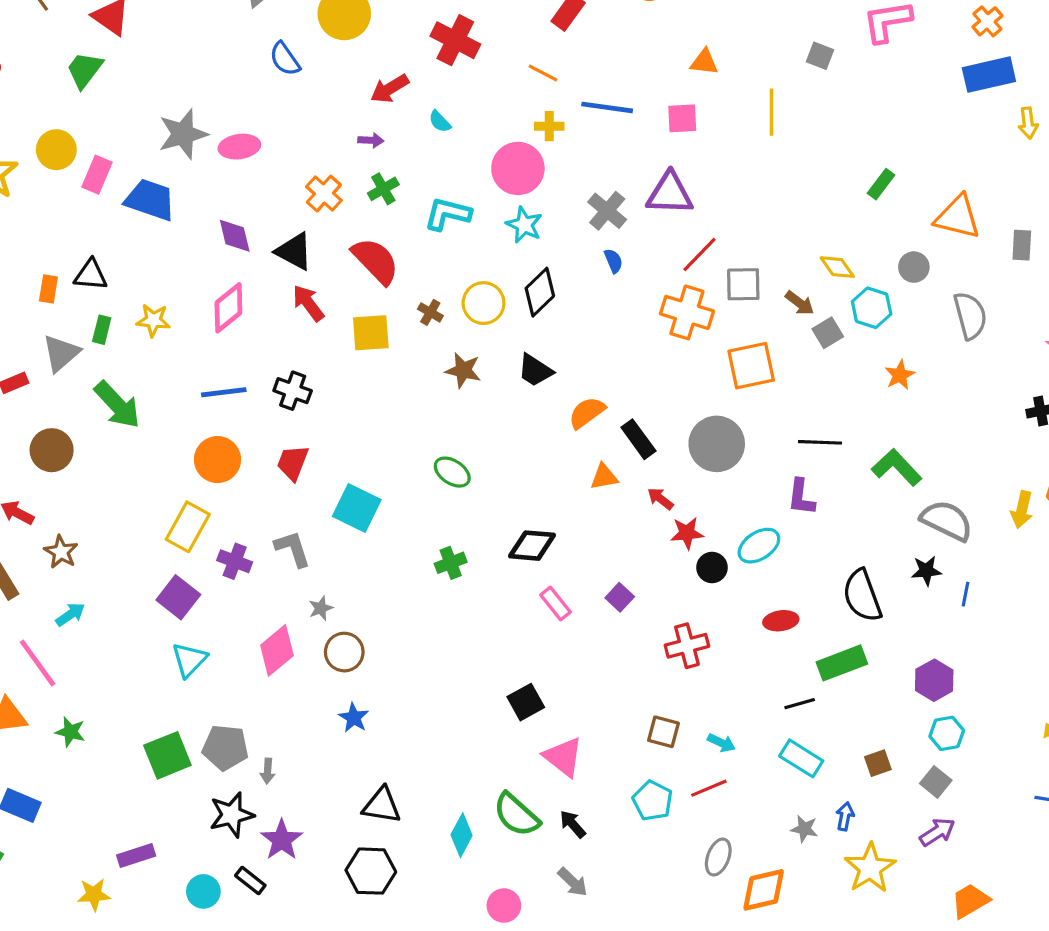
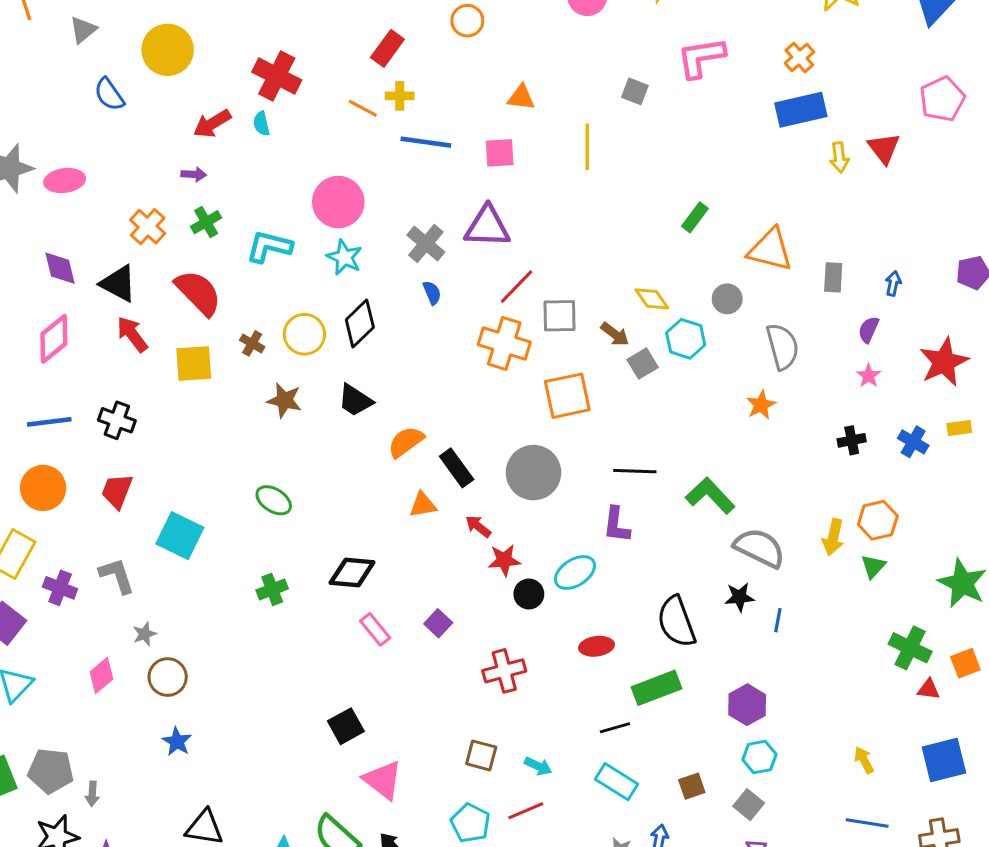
cyan semicircle: (440, 122) -> (261, 124), moved, turned 30
yellow cross: (549, 126) -> (400, 96), moved
orange star: (900, 375) -> (761, 405), moved
pink diamond: (277, 650) -> (102, 675), size x0.7

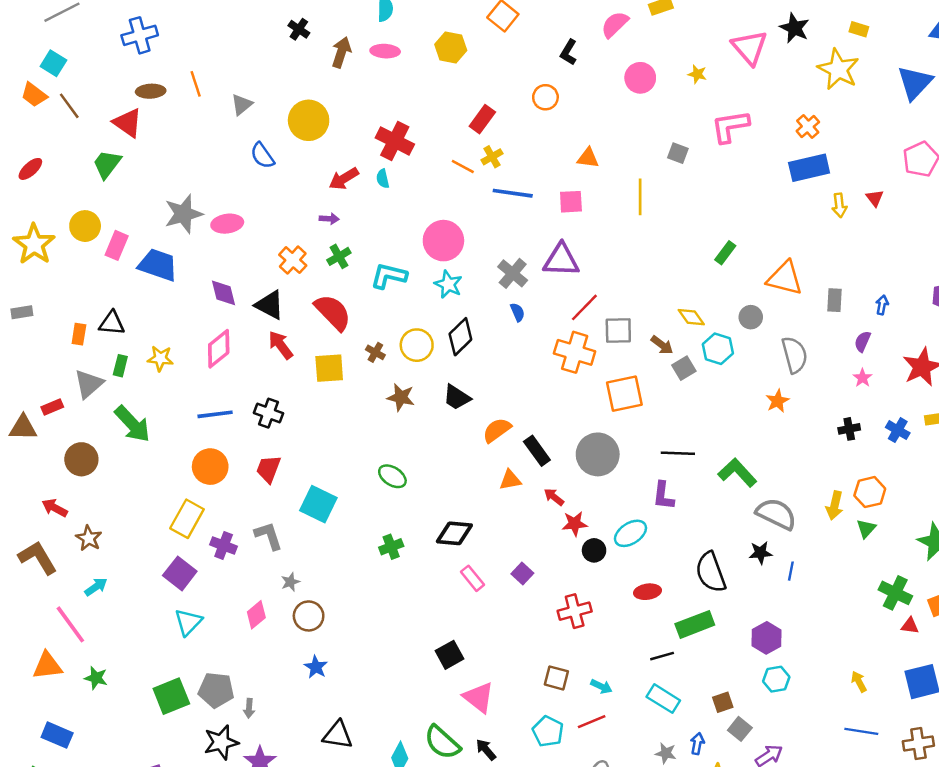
yellow cross: (400, 96) -> (492, 157), turned -30
red triangle: (884, 148) -> (875, 198), size x0.7
gray square: (749, 805) -> (740, 729), moved

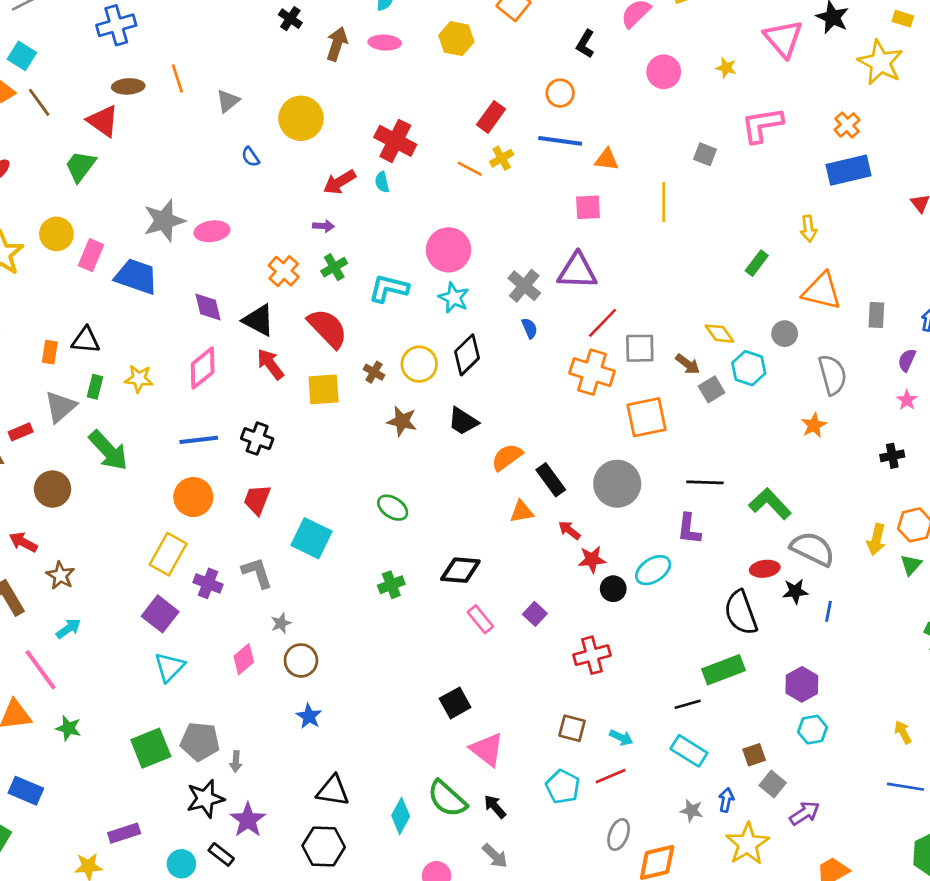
blue semicircle: (262, 156) -> (250, 157), size x0.7
blue line: (513, 193) -> (560, 141), moved
yellow arrow: (839, 205) -> (809, 229), moved
red ellipse: (647, 592) -> (765, 569), moved

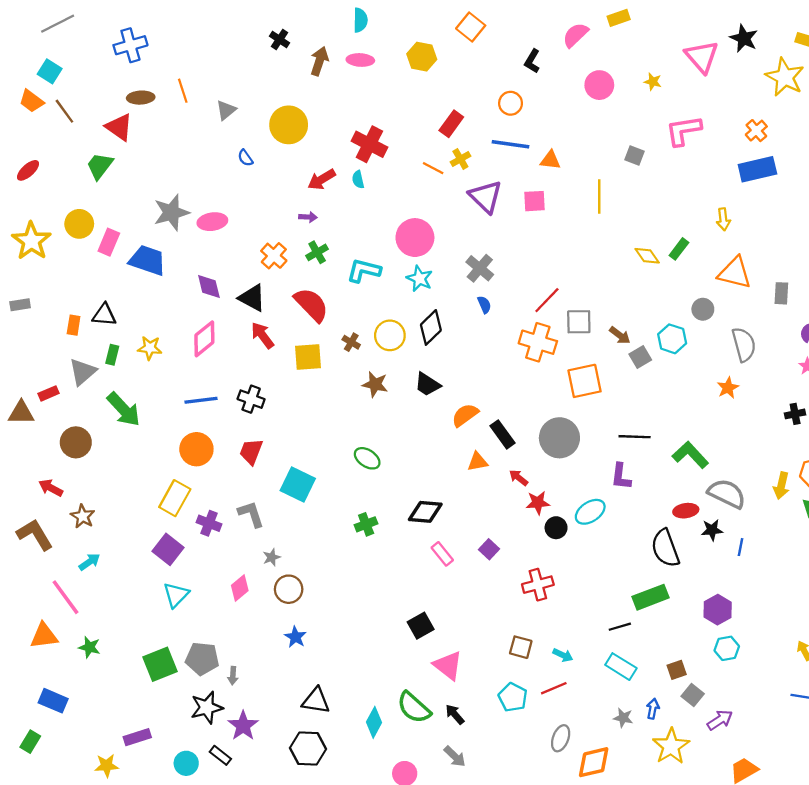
purple triangle: (577, 271) -> (485, 197), moved, turned 42
yellow diamond: (720, 334) -> (647, 256), moved

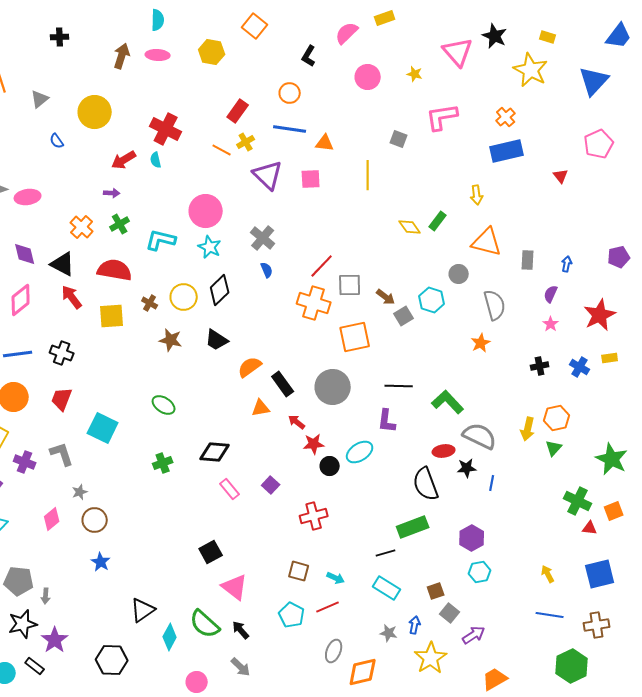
black cross: (280, 40) -> (60, 37), moved, turned -36
red semicircle: (311, 305) -> (115, 270), turned -36
black triangle: (316, 701) -> (143, 610), moved, turned -44

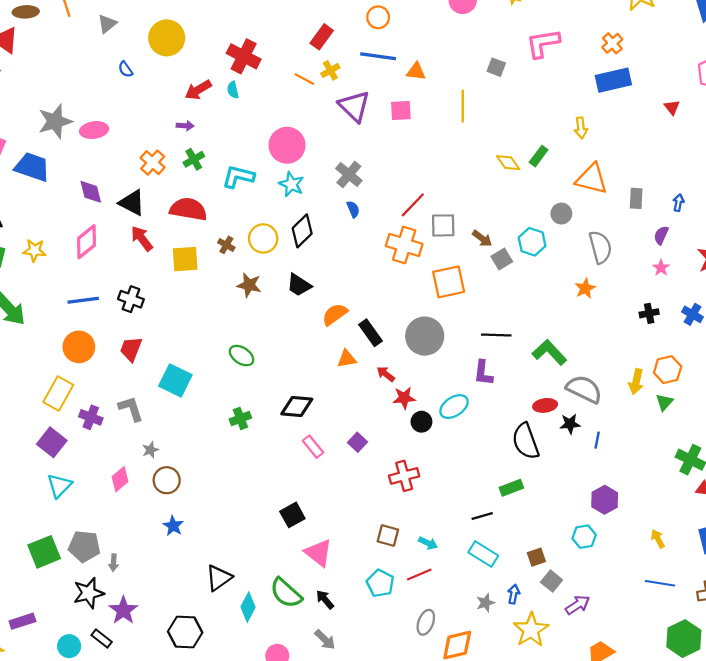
green rectangle: (413, 527) -> (511, 488), size x0.7
purple hexagon: (472, 538) -> (605, 500), moved
gray star: (389, 633) -> (485, 603), turned -30

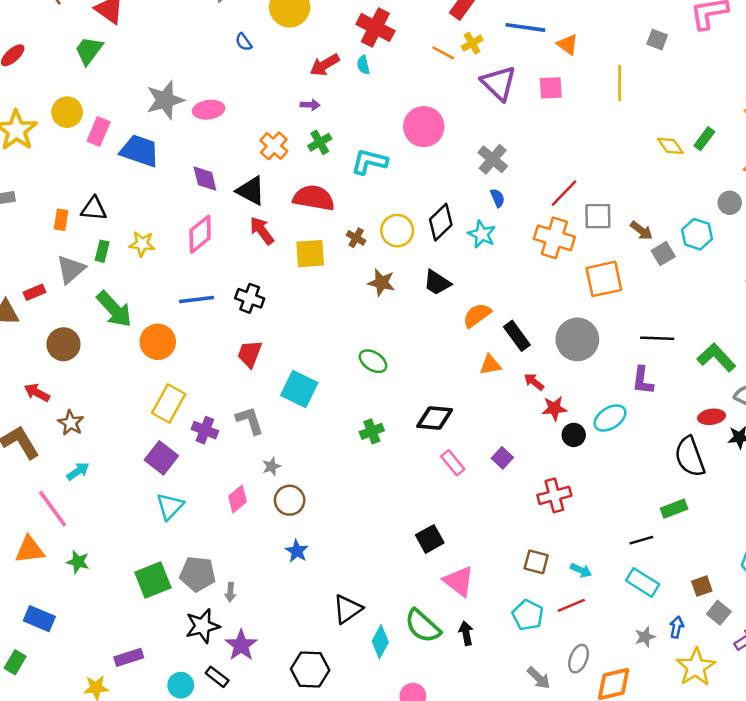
orange triangle: (416, 71) -> (568, 44), turned 30
cyan star: (291, 184) -> (482, 234), moved
orange circle: (79, 347) -> (158, 342), moved
black arrow: (325, 600) -> (466, 633), turned 30
gray arrow: (325, 640) -> (539, 678), moved

